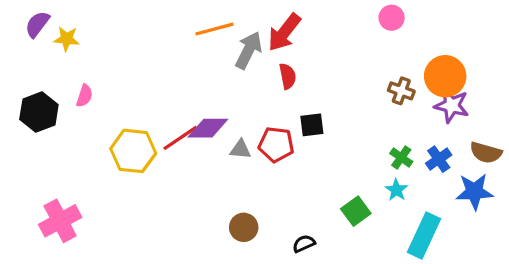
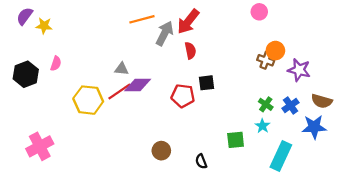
orange circle: (445, 76) -> (275, 51), moved, size x0.7
gray triangle: (240, 149) -> (122, 69), moved
green square: (356, 211) -> (236, 140), turned 30
black semicircle: (304, 244) -> (201, 161), turned -88

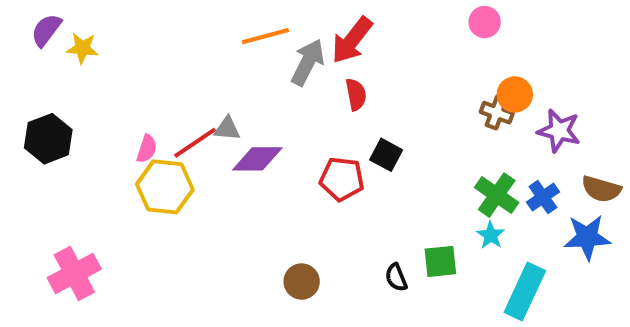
pink semicircle: (56, 63) -> (147, 149), moved
black square: (207, 83) -> (386, 155), turned 35
red line: (119, 91) -> (195, 143), moved
green cross: (266, 104) -> (497, 195), size x1.5
black semicircle: (201, 161) -> (396, 277), moved

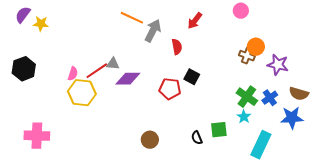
orange line: (265, 36) -> (132, 18), turned 40
red arrow: (352, 40) -> (195, 21), moved, size x0.7
pink cross: (74, 273) -> (37, 136), turned 30

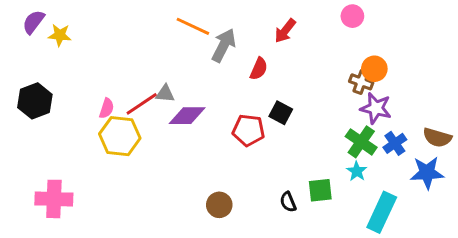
red semicircle: (177, 47) -> (259, 69), turned 35
purple star: (278, 65) -> (376, 108), moved

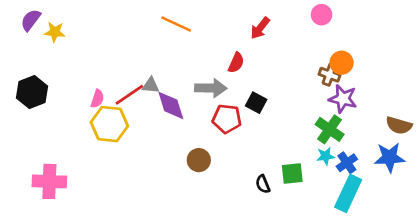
gray arrow: (224, 45) -> (211, 88), moved, turned 64
purple diamond: (187, 116) -> (171, 105), turned 72
blue cross: (395, 143) -> (347, 163), moved
cyan star: (357, 171) -> (326, 156), turned 30
brown circle: (219, 205) -> (199, 160), moved

